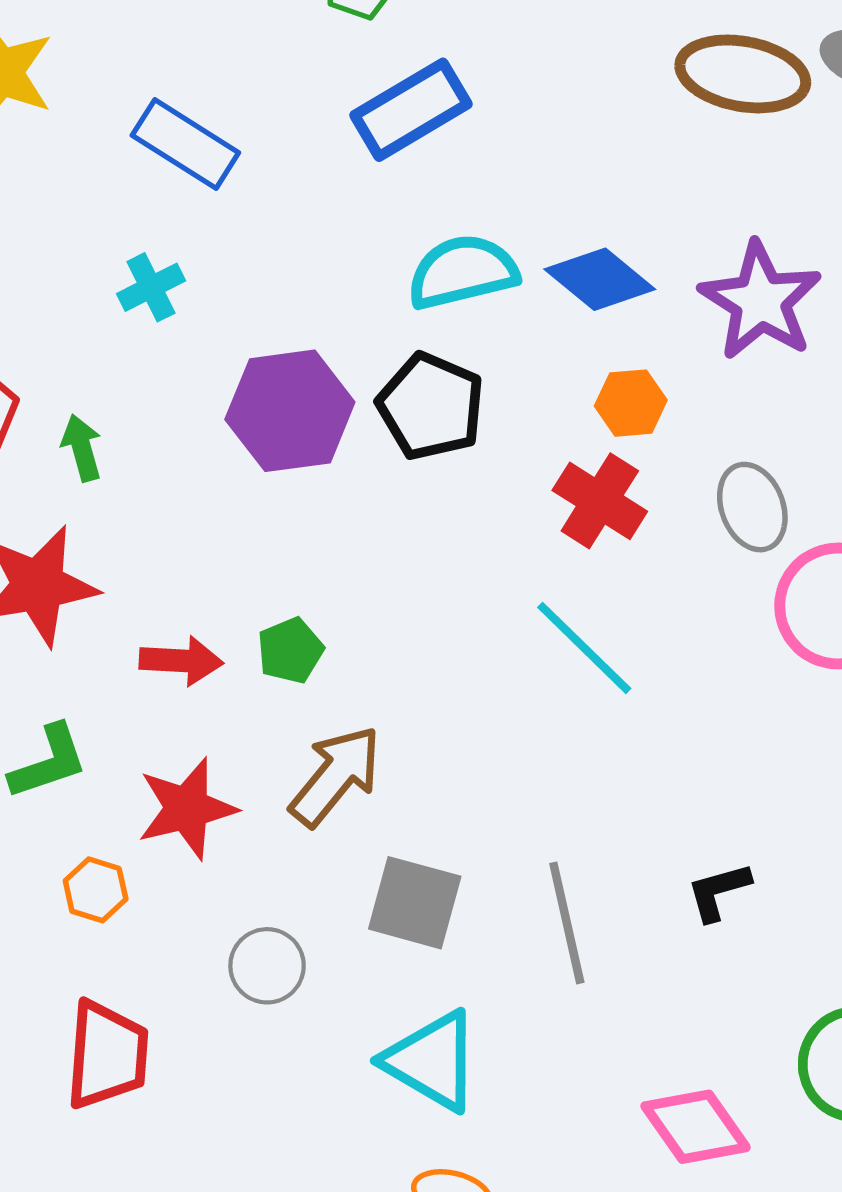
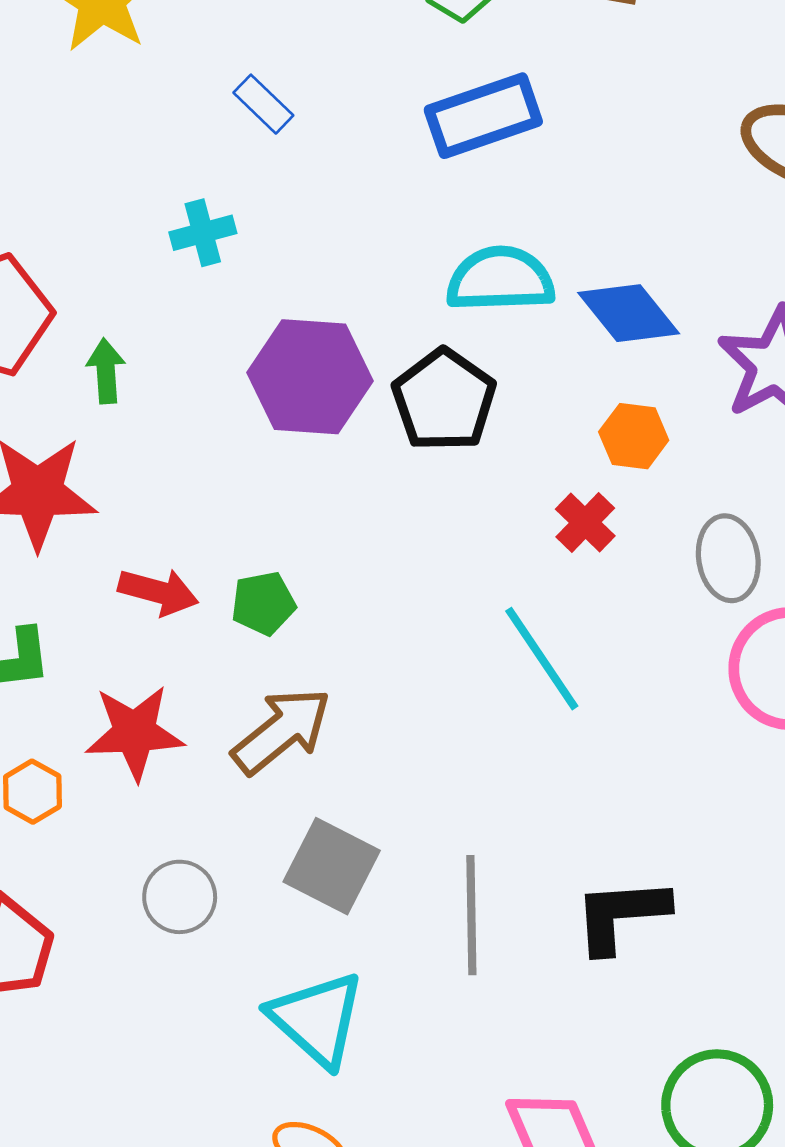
blue rectangle: (185, 144) -> (263, 104), size x0.6
red cross: (600, 501) -> (585, 523), size x0.7
black L-shape: (718, 891) -> (621, 915), size x1.5

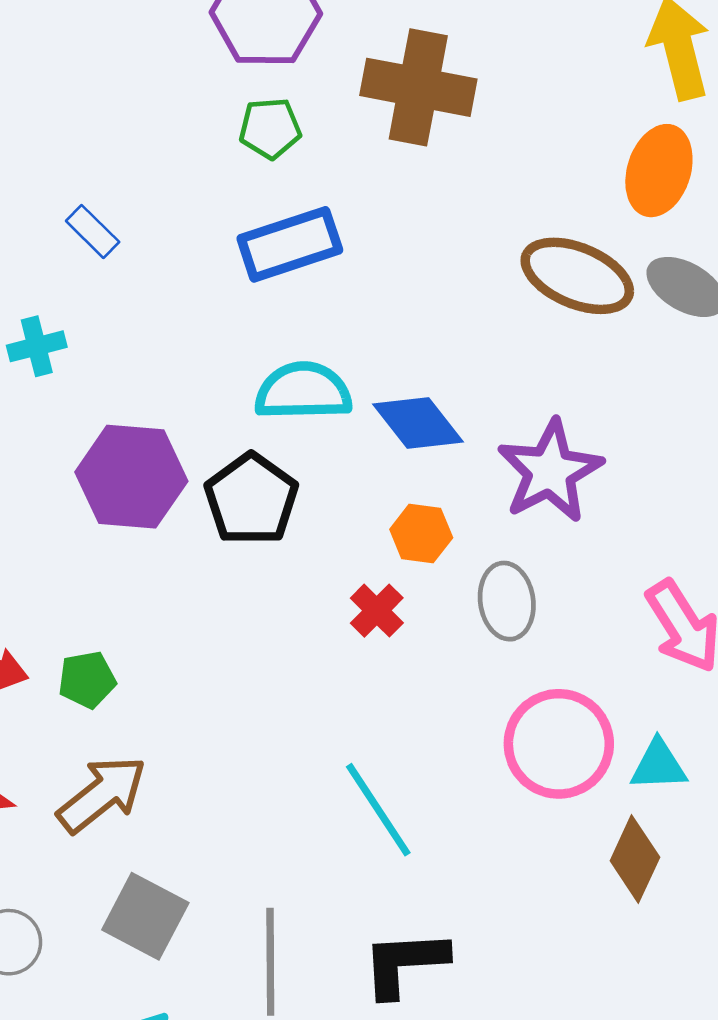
gray ellipse: (728, 558) -> (507, 601), moved
cyan line: (542, 659) -> (378, 810), moved

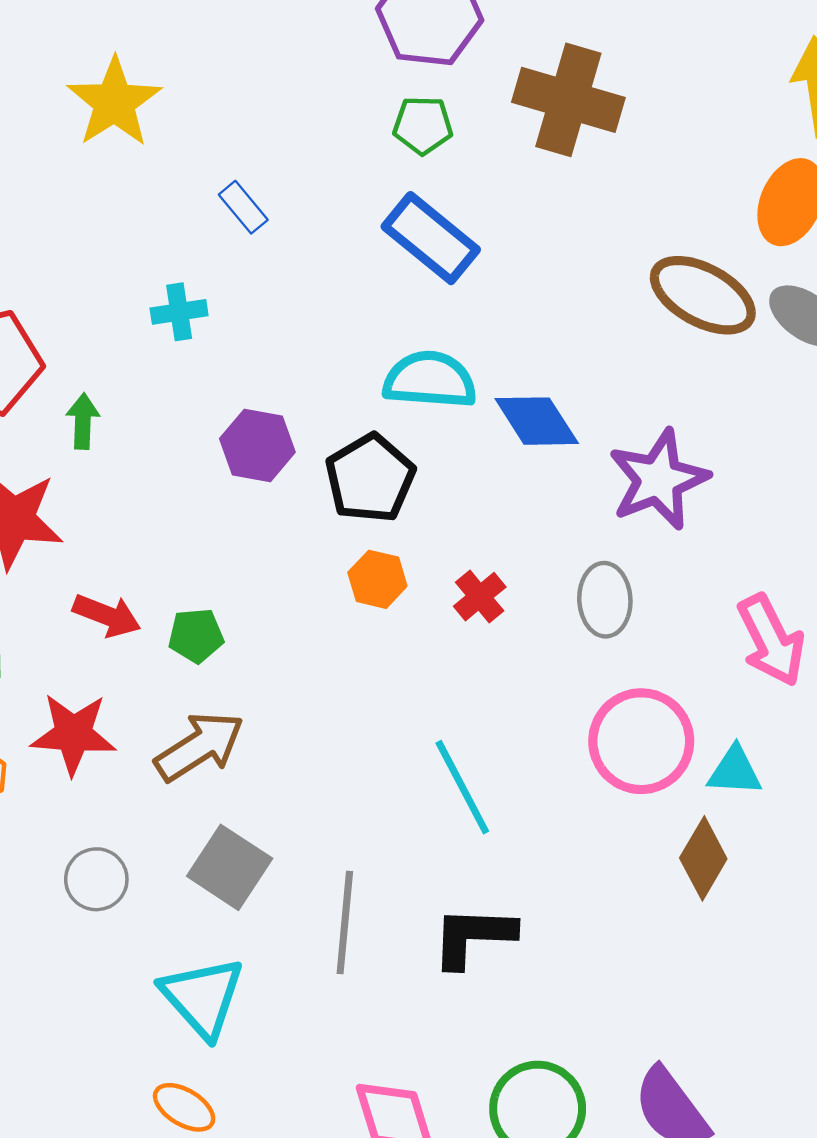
blue rectangle: (290, 244) -> (431, 238), turned 52
purple hexagon: (131, 477) -> (257, 445), size x0.7
orange hexagon: (421, 534) -> (377, 579), moved

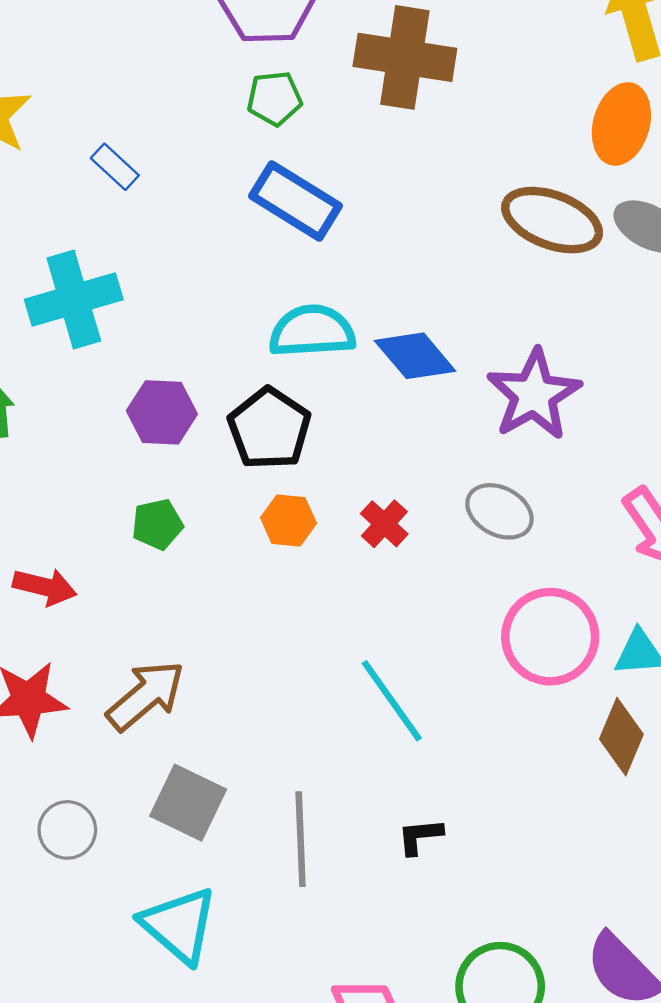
blue rectangle: (243, 207) -> (115, 167), moved
cyan cross: (179, 312) -> (74, 299), size x1.8
gray ellipse: (605, 600) -> (499, 511), turned -52
green pentagon: (196, 635) -> (157, 524), moved
black L-shape: (473, 937) -> (420, 836), size x0.6

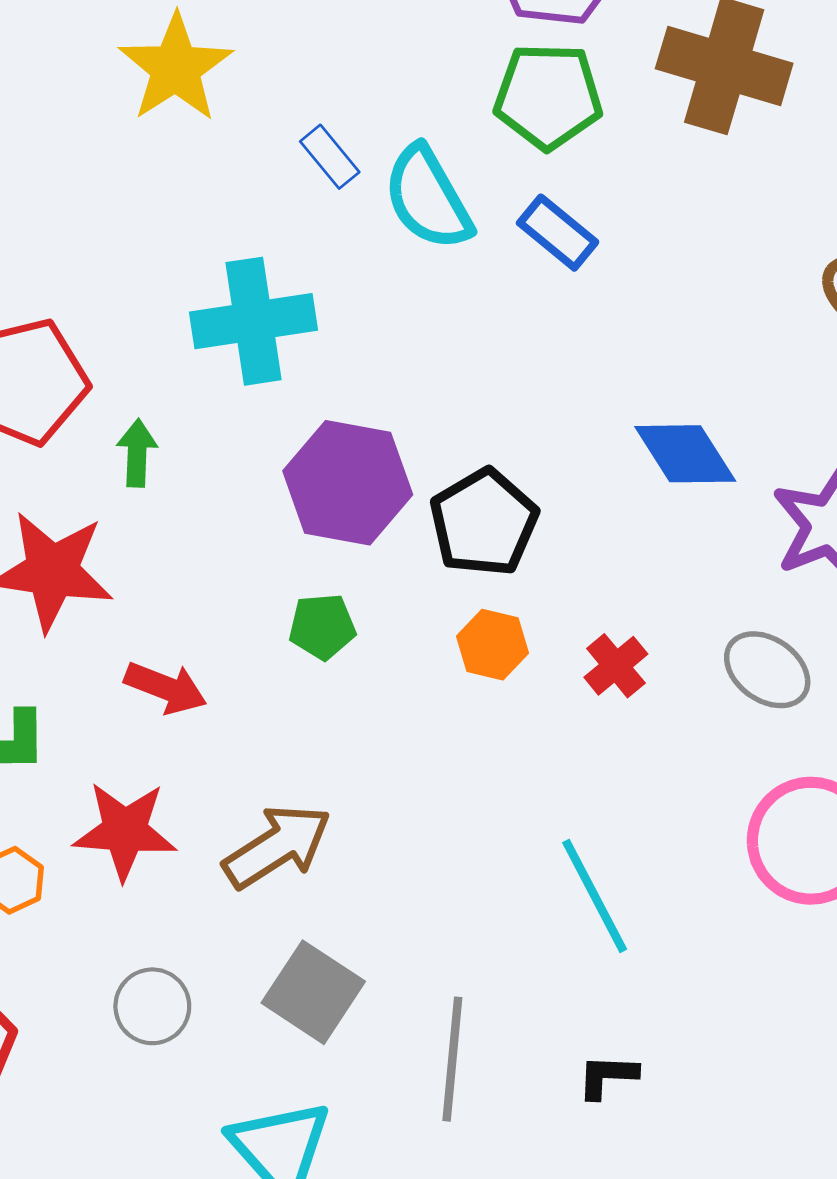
green pentagon: (274, 98) -> (548, 96), size x1.5
blue rectangle: (296, 201) -> (558, 233), size x0.7
cyan semicircle: (312, 331) -> (428, 198), moved, turned -124
purple hexagon: (162, 412) -> (348, 483), size x1.4

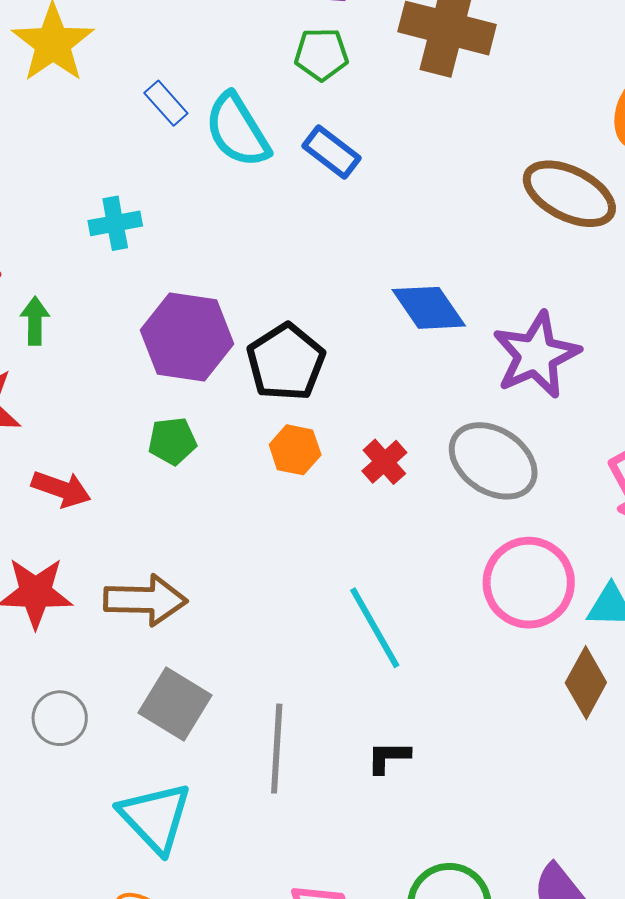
green pentagon: (548, 96) -> (321, 54), size x0.7
cyan cross: (253, 321) -> (115, 223), size x0.6
gray ellipse: (767, 670) -> (493, 461), size x1.4
brown arrow: (277, 846) -> (145, 600), turned 36

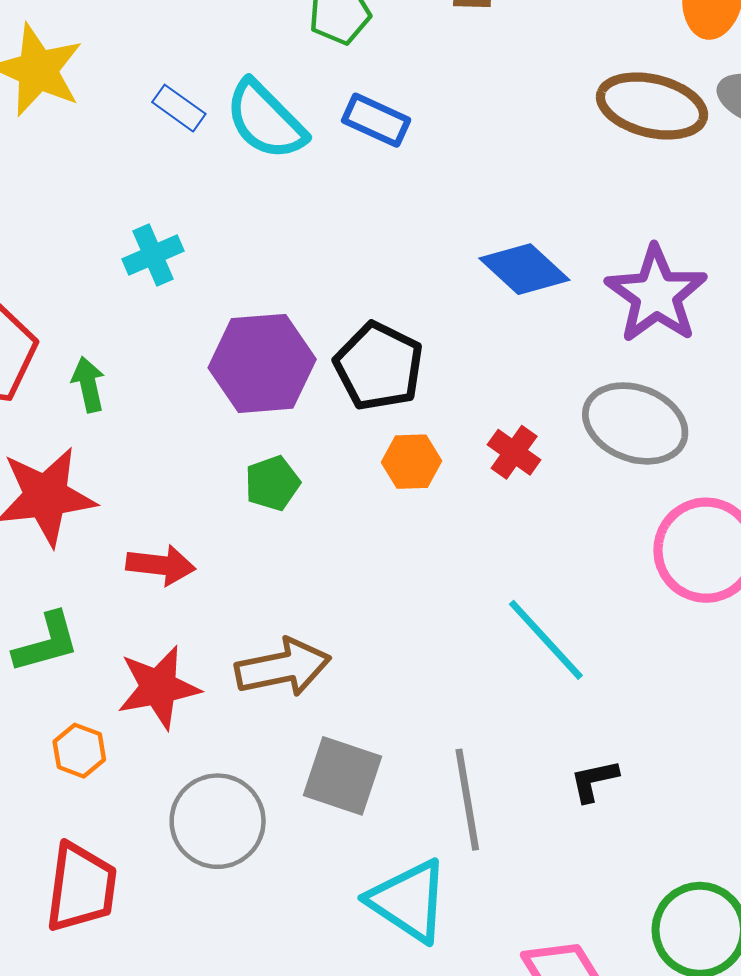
gray circle: (60, 718) -> (218, 821), size x1.5
cyan triangle: (155, 817) -> (409, 901), moved

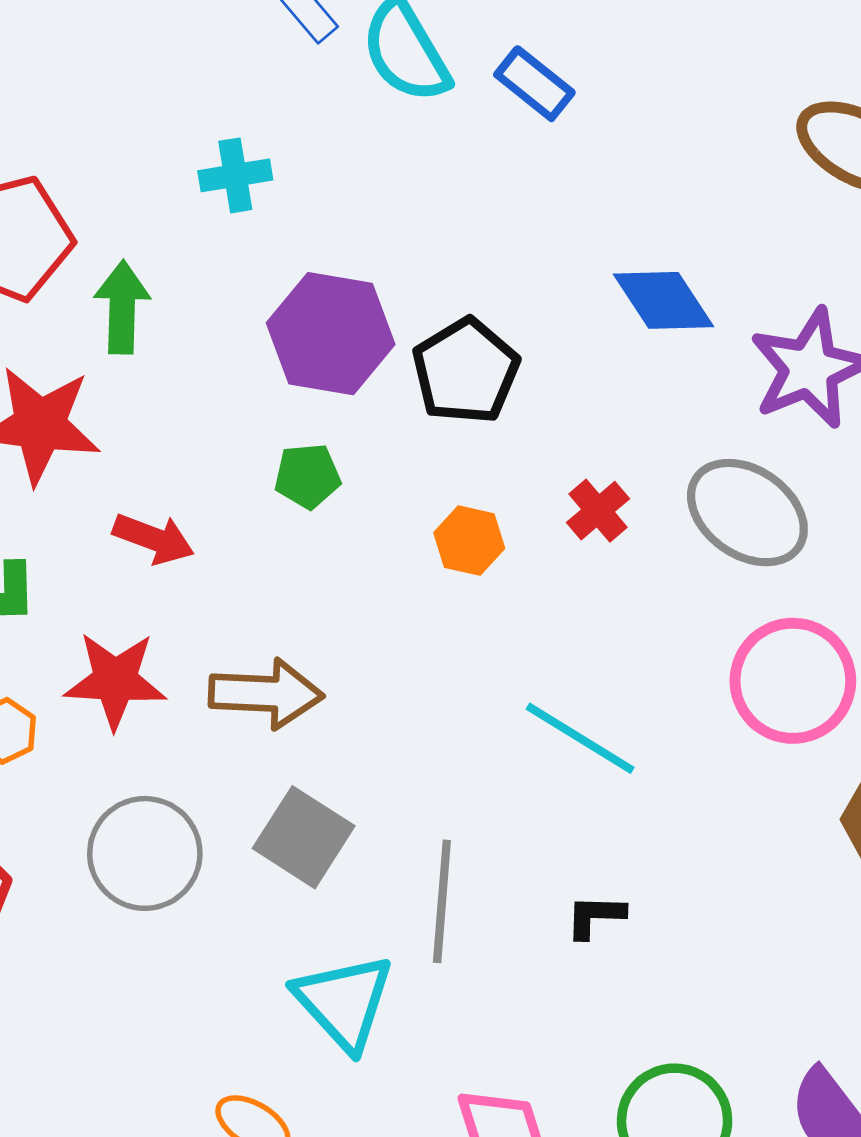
green arrow: (88, 384) -> (122, 307), size x1.4
orange hexagon: (412, 462) -> (469, 541), moved
cyan line: (546, 640) -> (580, 738), turned -30

